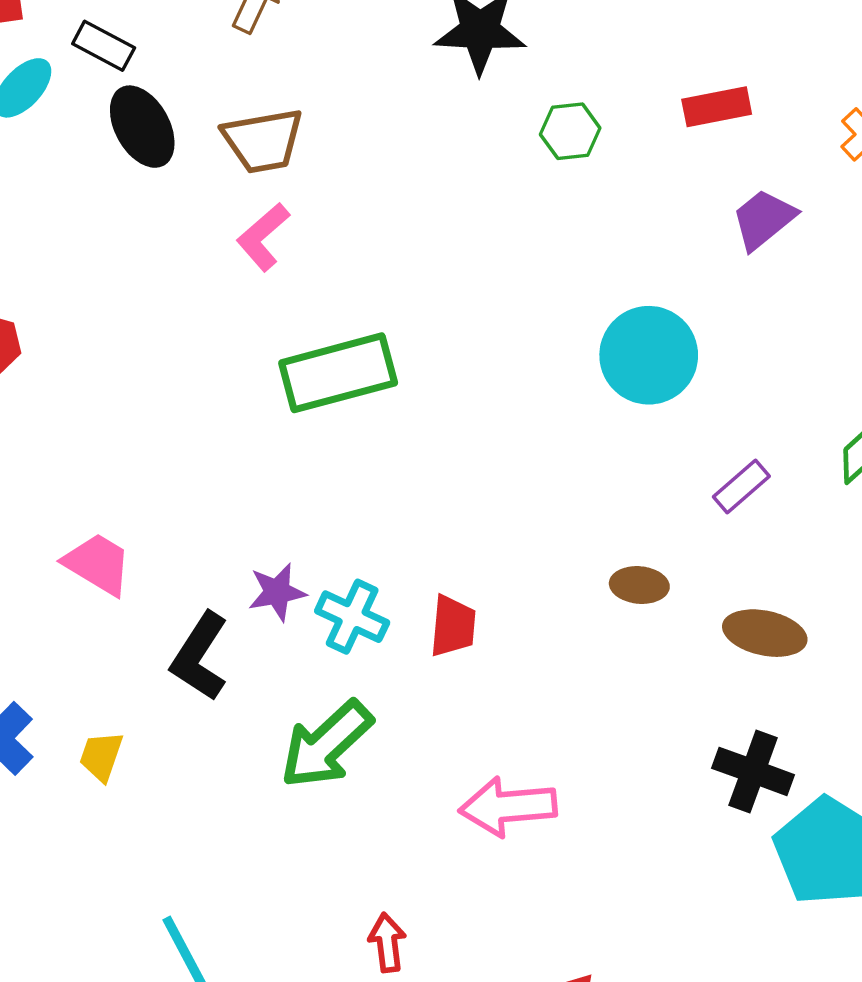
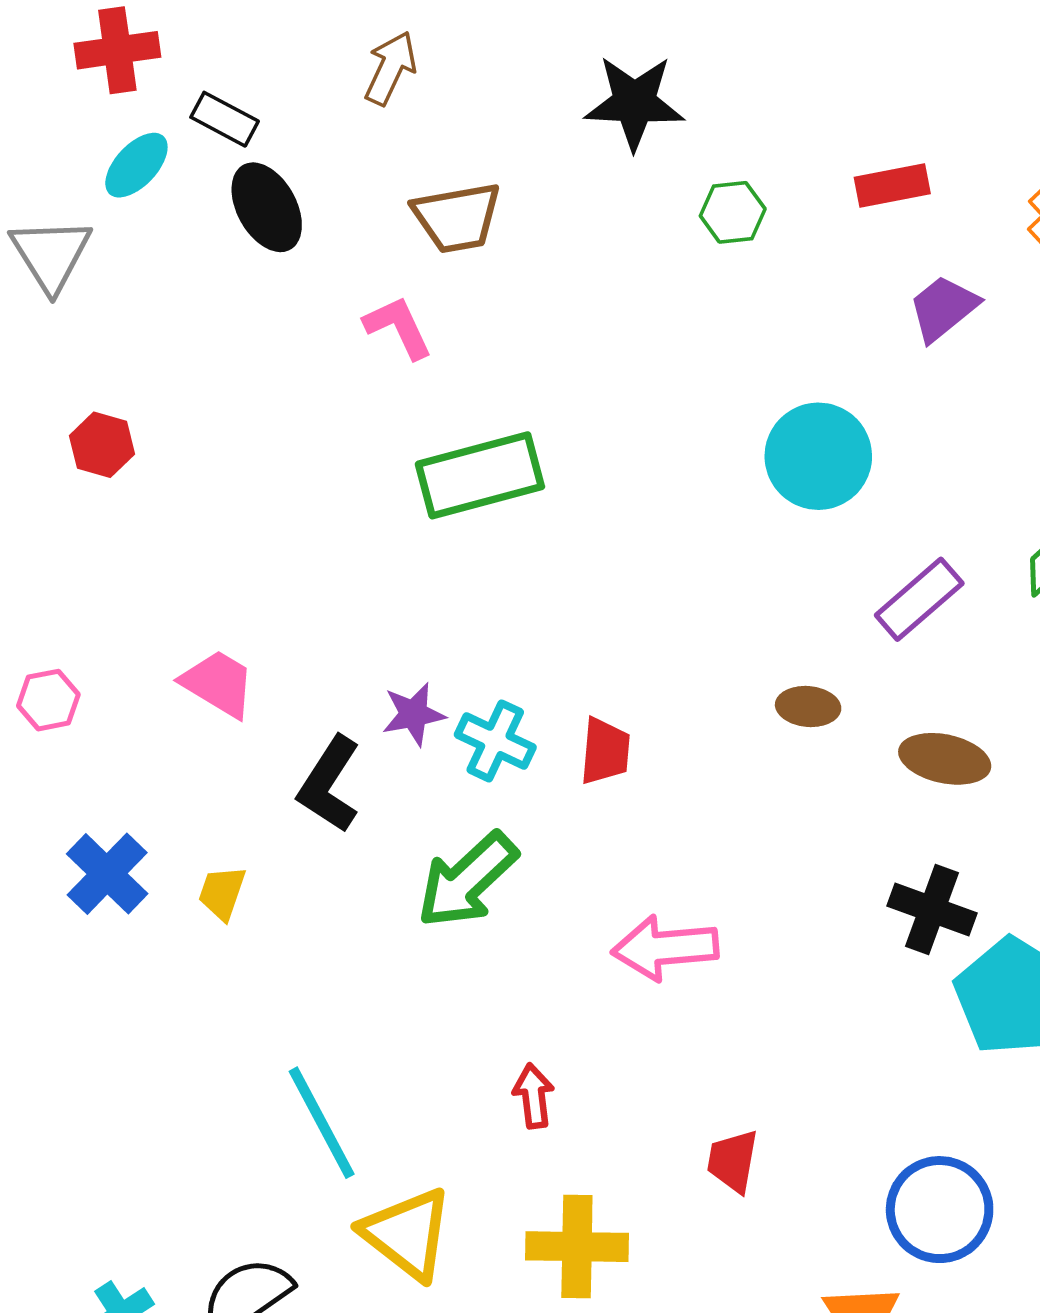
brown trapezoid: (263, 141) -> (457, 217), moved
pink L-shape: (263, 237) -> (398, 327), turned 106
purple rectangle: (741, 487) -> (919, 599), size x1.4

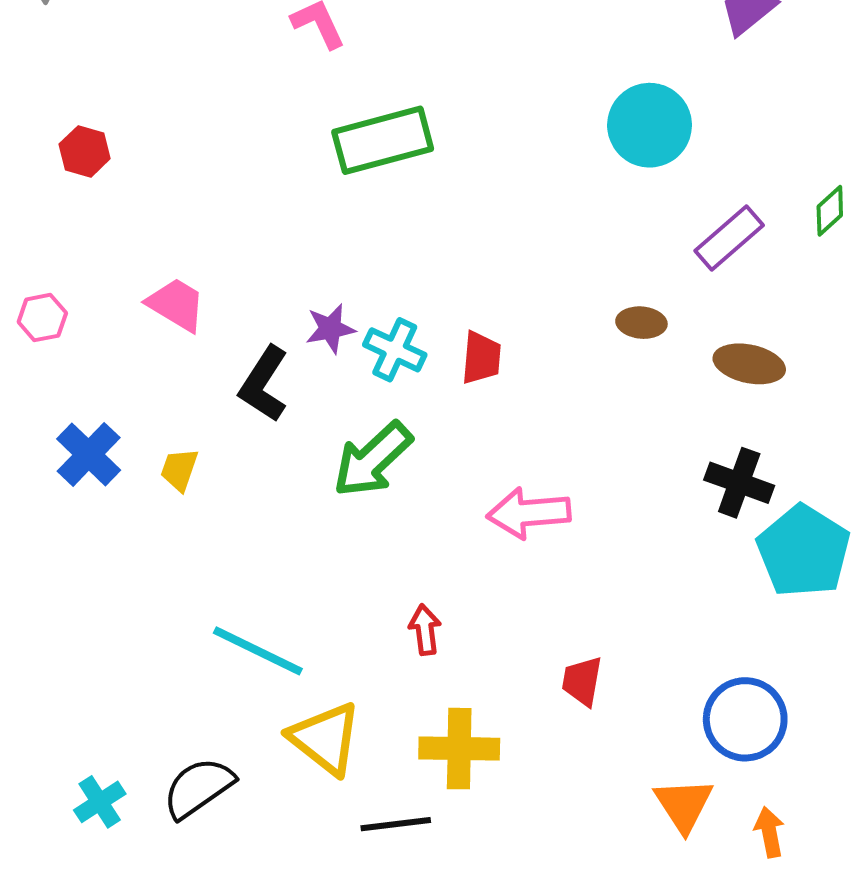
red hexagon: (102, 445) -> (85, 151), moved
cyan line: (322, 1123) -> (258, 651), turned -36

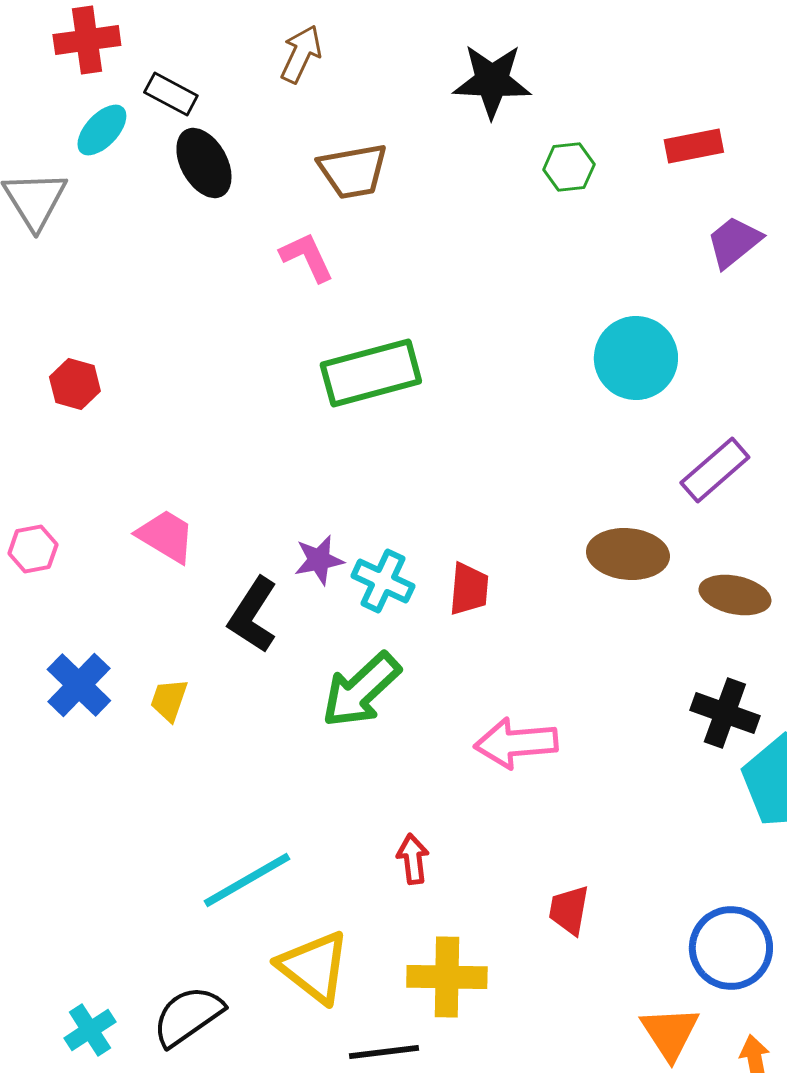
brown ellipse: (641, 323) -> (628, 554), size x1.6
cyan line: (258, 651) -> (247, 880), turned -56

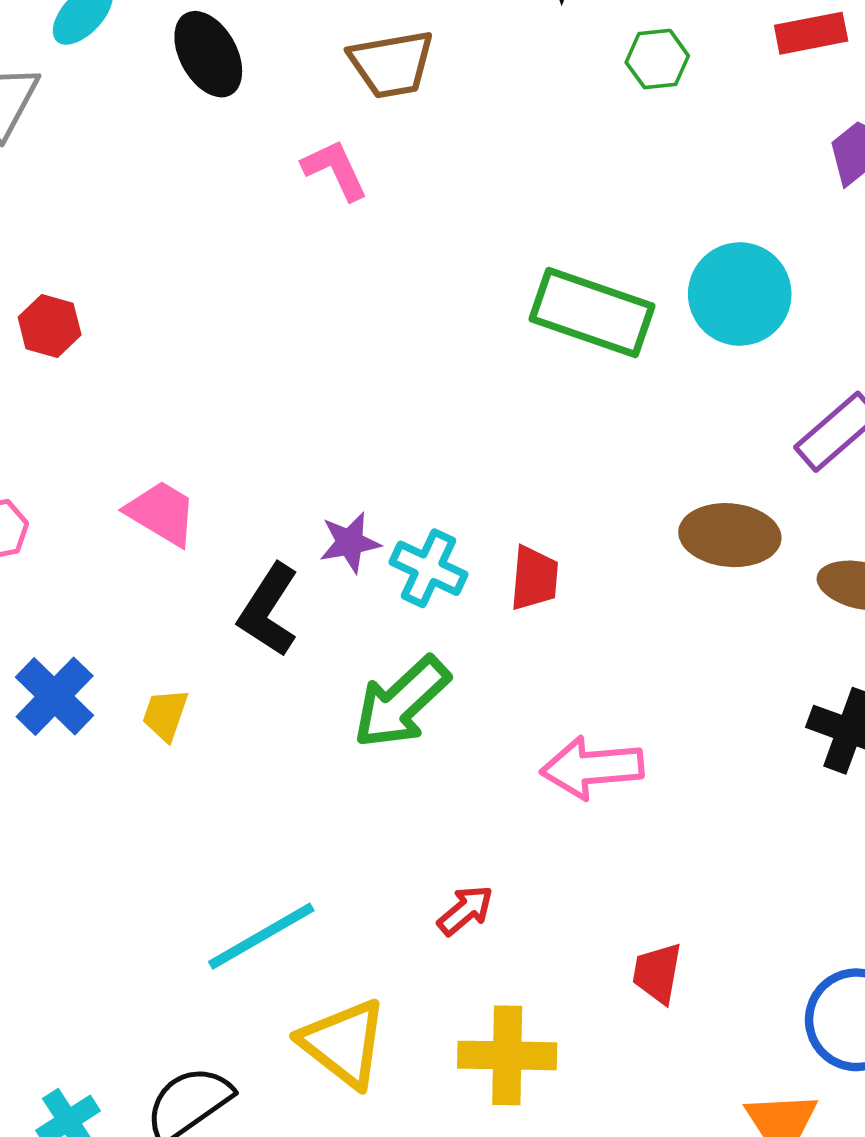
green rectangle: (371, 373) -> (592, 312), moved, turned 34
red arrow: (413, 859) -> (465, 910), turned 57

